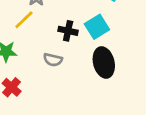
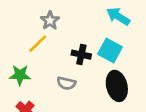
cyan square: (97, 27) -> (110, 50), turned -30

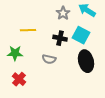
gray star: (50, 20) -> (63, 13), moved
yellow line: (38, 44) -> (28, 30), turned 42

